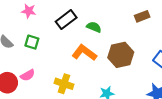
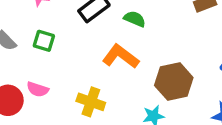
brown hexagon: (121, 55) -> (174, 82), moved
pink semicircle: (28, 75) -> (38, 89), turned 48

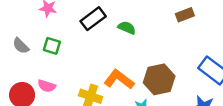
orange L-shape: (121, 56) -> (119, 79), moved

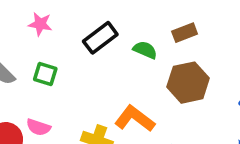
brown rectangle: (185, 15) -> (185, 33), moved
brown hexagon: (159, 79) -> (188, 83), moved

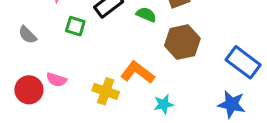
green square: (45, 74) -> (75, 26), moved

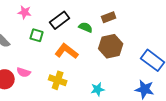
orange L-shape: (138, 72) -> (67, 51), moved

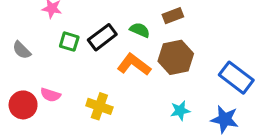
black rectangle: (60, 20) -> (102, 37), moved
orange L-shape: (67, 51) -> (134, 65), moved
cyan star: (98, 89) -> (180, 111), moved

